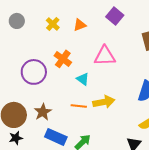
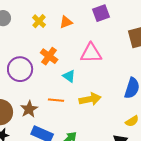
purple square: (115, 16) -> (101, 13), turned 30
orange line: (79, 106) -> (56, 100), moved

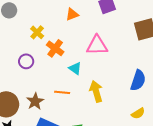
yellow cross: (39, 21) -> (37, 32), moved
purple circle: (20, 69) -> (26, 61), size x0.6
yellow arrow: (90, 99) -> (96, 91), turned -95

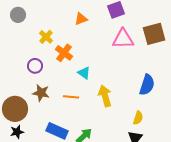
pink triangle: (97, 45) -> (123, 39), moved
brown star: (35, 101) -> (41, 93), moved, turned -30
yellow semicircle: (138, 113) -> (138, 118), moved, turned -40

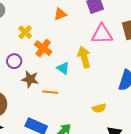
brown star: (41, 93) -> (30, 79), moved
yellow arrow: (105, 96) -> (84, 57), moved
yellow semicircle: (138, 118) -> (99, 108), moved, turned 56

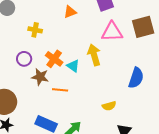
yellow cross: (25, 32) -> (35, 30), turned -32
orange cross: (43, 48) -> (54, 59), moved

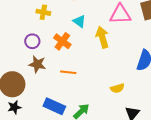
cyan triangle: (73, 66) -> (79, 21), moved
brown star: (40, 77) -> (37, 64), moved

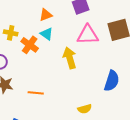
cyan triangle: (79, 21) -> (47, 34), moved
orange cross: (62, 41) -> (30, 45), moved

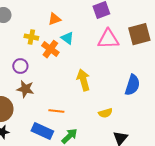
orange triangle: (46, 15) -> (54, 19), moved
yellow arrow: (70, 58) -> (83, 80), moved
orange line: (36, 93) -> (56, 111), moved

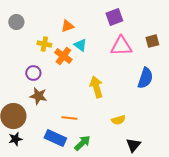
brown square: (139, 34) -> (152, 41), size x0.6
blue semicircle: (132, 85) -> (145, 78), moved

